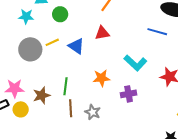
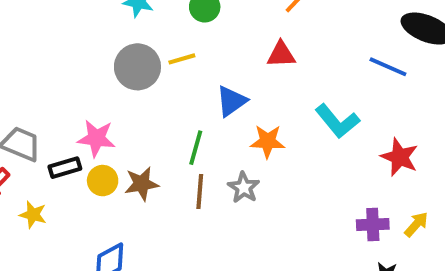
blue triangle: (76, 46) -> (232, 101), moved, turned 42
purple cross: (129, 94) -> (373, 224), moved
brown star: (42, 95) -> (142, 184), moved
gray star: (93, 112) -> (244, 188), moved

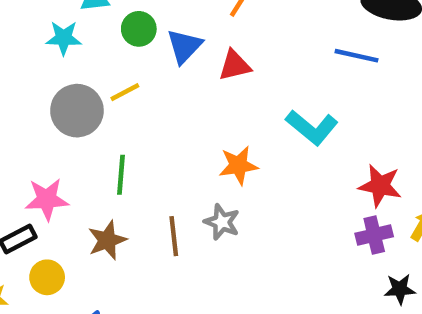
blue triangle: (232, 101) -> (184, 46), moved
green line: (196, 148) -> (121, 175), moved
red star: (400, 157) -> (380, 186), moved
yellow circle: (103, 181) -> (47, 277), moved

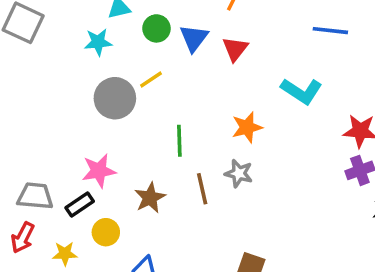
red triangle: (235, 65) -> (235, 49), turned -32
green line: (121, 175) -> (179, 141), moved

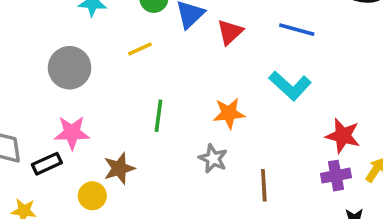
blue line: (330, 31) -> (297, 30), moved
gray circle: (115, 98) -> (70, 68), moved
brown line: (202, 189) -> (264, 185), moved
yellow circle: (106, 232) -> (92, 196), moved

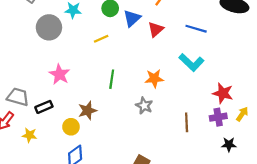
gray circle: (70, 68) -> (49, 27), moved
pink star: (72, 133) -> (59, 74), moved, turned 30
brown line: (264, 185) -> (187, 122), moved

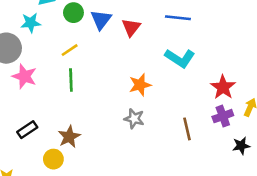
pink star: (59, 74) -> (24, 76), moved
green line: (112, 79) -> (71, 80), moved
red star: (223, 93) -> (223, 87), turned 30
black rectangle: (44, 107) -> (27, 130), moved

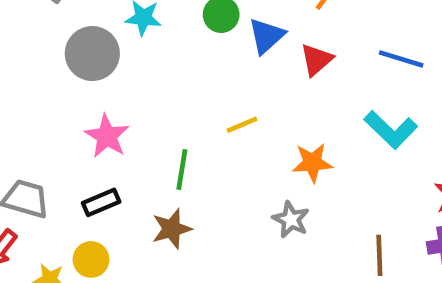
yellow line: (70, 50) -> (242, 125), moved
pink star: (24, 76) -> (107, 136), moved
green line: (71, 80) -> (182, 170), moved
yellow circle: (53, 159) -> (91, 259), moved

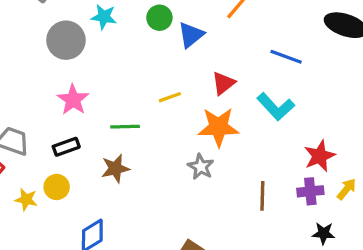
red triangle: (316, 60) -> (223, 83), moved
orange star: (312, 163) -> (218, 127), size x1.4
green line: (182, 170) -> (125, 127), turned 76

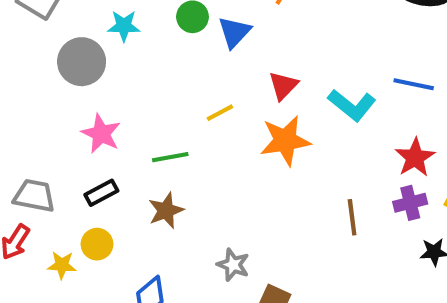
blue line: (286, 57) -> (414, 84), moved
gray star: (201, 167) -> (233, 265), moved

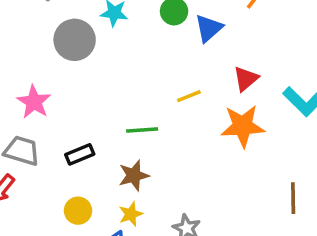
pink star: (101, 134) -> (34, 102), moved
yellow circle: (97, 244) -> (78, 211), moved
yellow star: (62, 265) -> (131, 214), moved, turned -30

